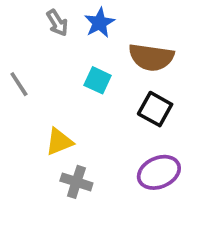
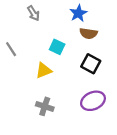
blue star: (99, 23) -> (78, 13), moved
brown semicircle: (151, 57) -> (88, 33), size x0.7
yellow triangle: (59, 142) -> (44, 70), moved

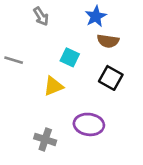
gray line: (11, 49) -> (14, 60), turned -40
purple ellipse: (93, 101) -> (89, 124), moved, turned 30
gray cross: (45, 106) -> (45, 139), moved

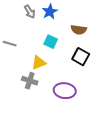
blue star: (96, 16) -> (50, 12), moved
gray cross: (45, 139) -> (30, 81), moved

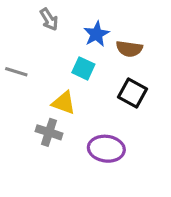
blue star: (50, 12) -> (97, 34), moved
yellow triangle: (39, 63) -> (64, 103), turned 42

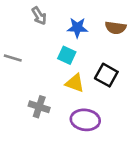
blue star: (97, 34) -> (77, 28), turned 30
brown semicircle: (129, 49) -> (116, 28), moved
yellow triangle: (64, 103) -> (75, 83), moved

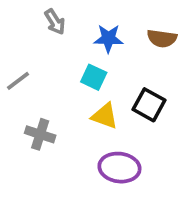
gray line: (13, 58) -> (18, 81), turned -54
gray cross: (39, 107) -> (40, 134), moved

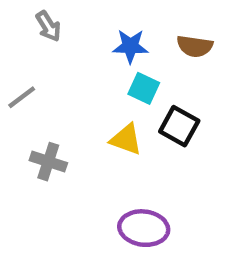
gray arrow: (55, 22) -> (48, 26), moved
cyan square: (94, 77) -> (144, 88), moved
purple ellipse: (119, 168) -> (144, 228), moved

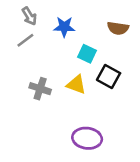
blue star: (130, 46) -> (64, 27), moved
gray line: (22, 97) -> (25, 40), moved
gray cross: (48, 162) -> (40, 89), moved

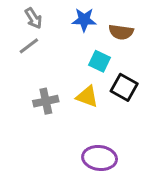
blue star: (64, 27) -> (84, 20), moved
brown semicircle: (118, 28) -> (121, 32), moved
gray cross: (40, 89) -> (46, 101), turned -30

